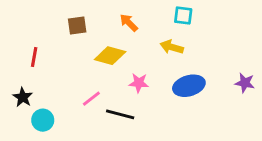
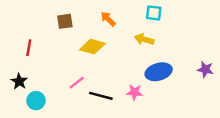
pink star: (139, 83) -> (135, 92), moved

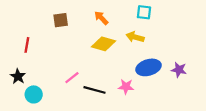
yellow diamond: (92, 47) -> (103, 44), moved
purple star: (205, 69) -> (179, 70), moved

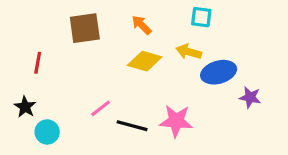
brown square: (61, 20) -> (85, 28), size x1.5
blue ellipse: (149, 67) -> (219, 72), moved
pink star: (126, 87) -> (176, 121), size x1.5

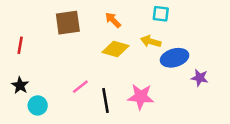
red line: (38, 63) -> (20, 45), moved
black line: (132, 126) -> (105, 100), turned 65

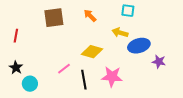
yellow diamond: (116, 49) -> (92, 52), moved

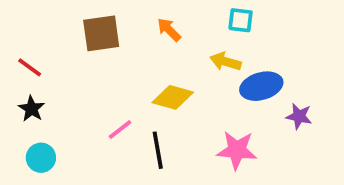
red line: (16, 36) -> (30, 67), turned -64
black star: (16, 68) -> (32, 109), moved
pink star: (112, 77) -> (237, 150), moved
cyan circle: (30, 84) -> (41, 158), moved

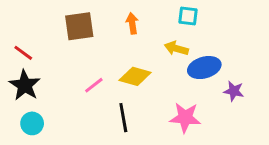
orange arrow: (169, 30) -> (132, 23), turned 36
black star: (32, 109) -> (25, 85), size x1.5
pink line: (120, 129) -> (94, 85), moved

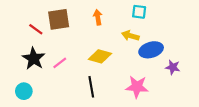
red line: (23, 53) -> (36, 29), moved
black star: (25, 85) -> (34, 59), moved
pink line: (94, 85) -> (60, 63), moved

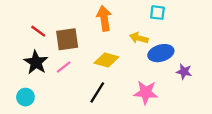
cyan square: (139, 12) -> (157, 13), moved
orange arrow: (98, 17) -> (104, 18), size x1.5
brown square: (59, 19) -> (67, 39), moved
black line: (91, 87) -> (97, 92), turned 42

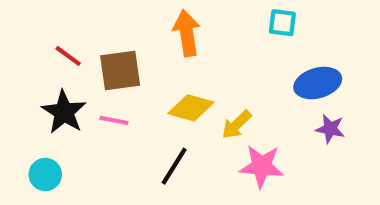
yellow arrow: (139, 38) -> (237, 125), moved, turned -60
blue ellipse: (161, 53) -> (318, 83), moved
pink line: (64, 67) -> (114, 120), turned 49

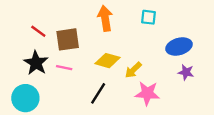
cyan square: (282, 23) -> (149, 17), moved
cyan circle: (45, 175) -> (25, 98), size x1.5

